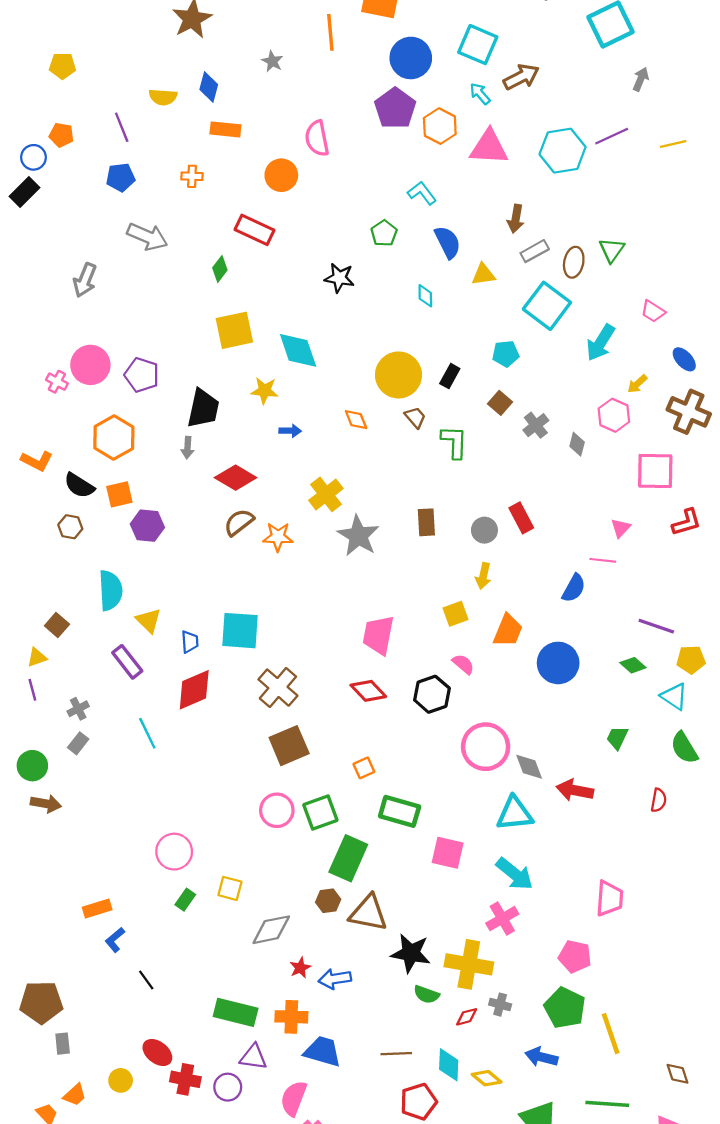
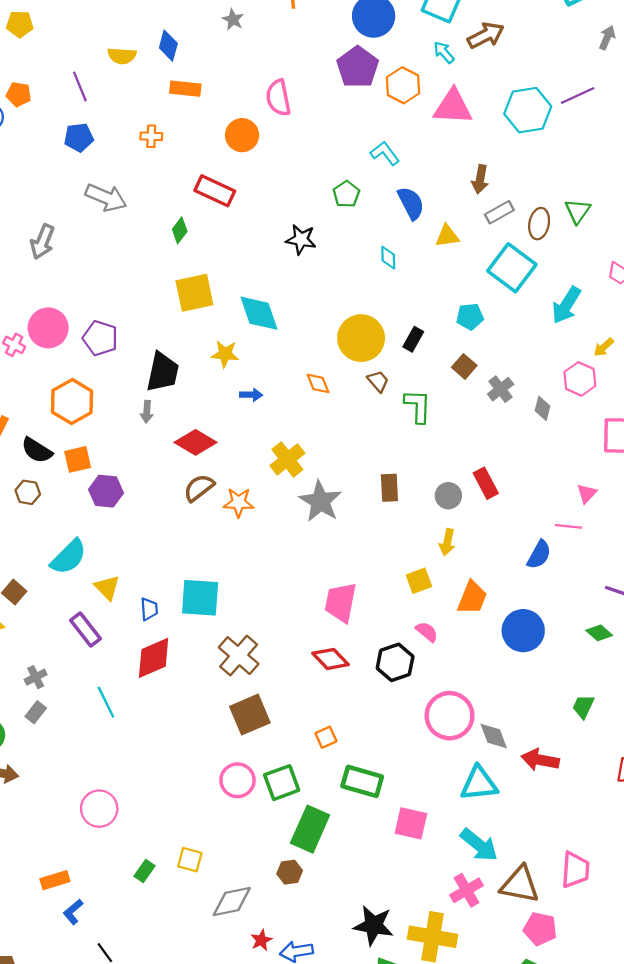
cyan semicircle: (111, 590) -> (69, 557), turned 48
pink circle: (174, 852) -> (99, 809), moved
brown triangle: (368, 913) -> (520, 885), moved

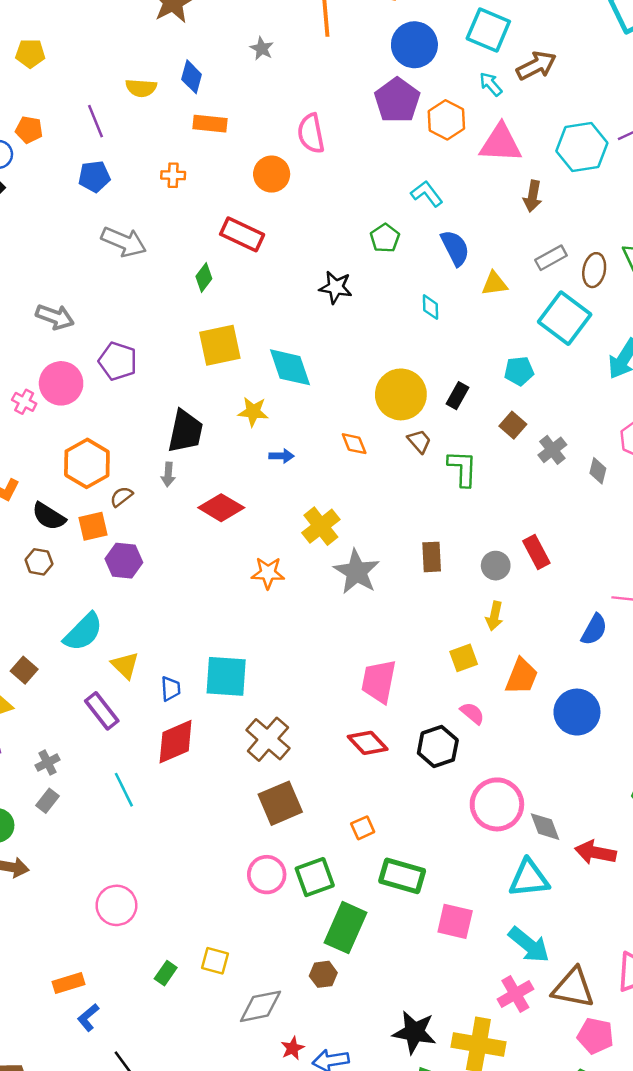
brown arrow: (480, 179) -> (533, 196), moved
gray arrow: (42, 242) -> (55, 317), moved, turned -92
purple pentagon: (100, 338) -> (118, 361), moved
brown semicircle: (199, 488) -> (121, 497), moved, size x0.7

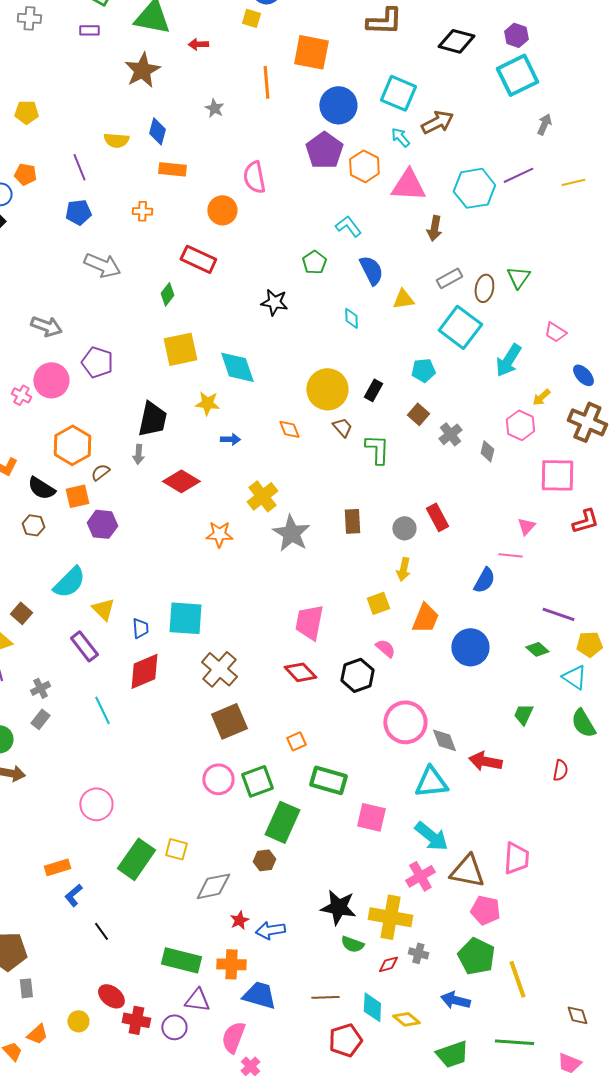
green rectangle: (166, 973) -> (136, 859), size x2.0

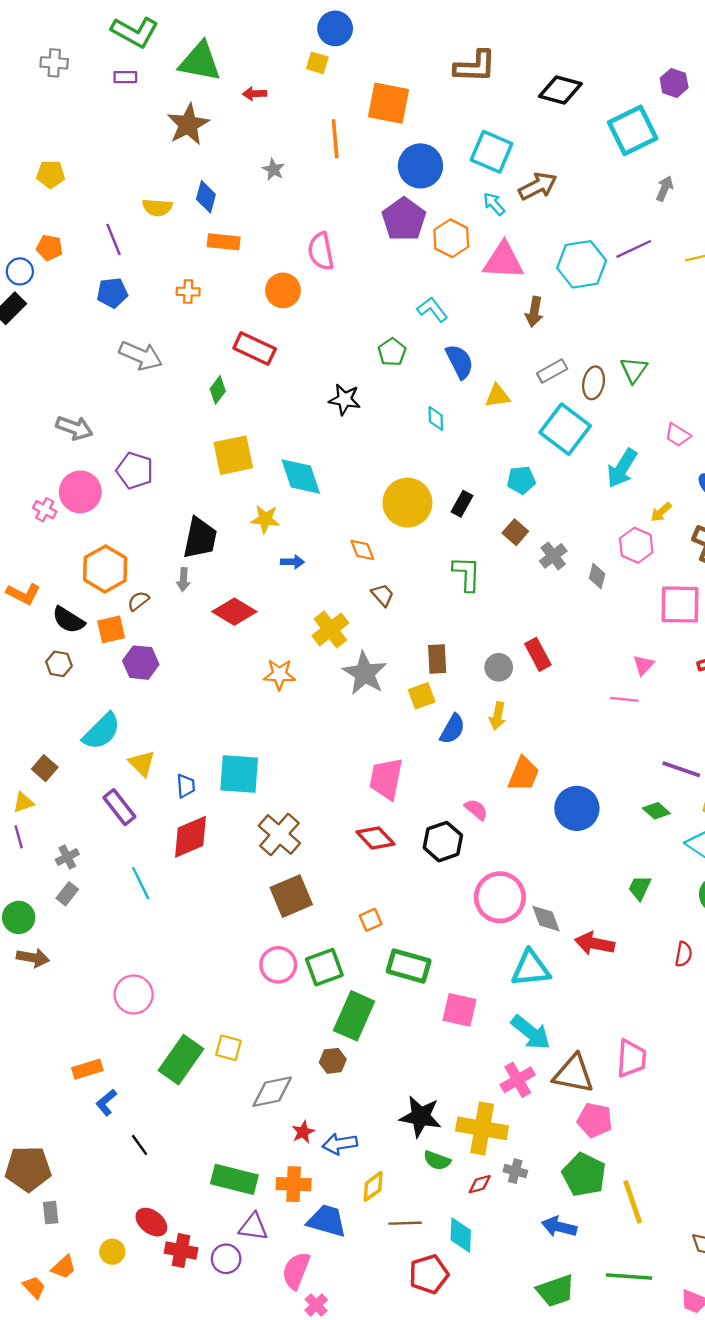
purple hexagon: (516, 35) -> (674, 83), moved
brown trapezoid: (342, 427) -> (383, 595), moved
blue semicircle: (484, 580) -> (452, 729), moved
yellow square: (378, 603) -> (422, 696), moved
yellow diamond: (406, 1019) -> (373, 1186), moved, turned -76

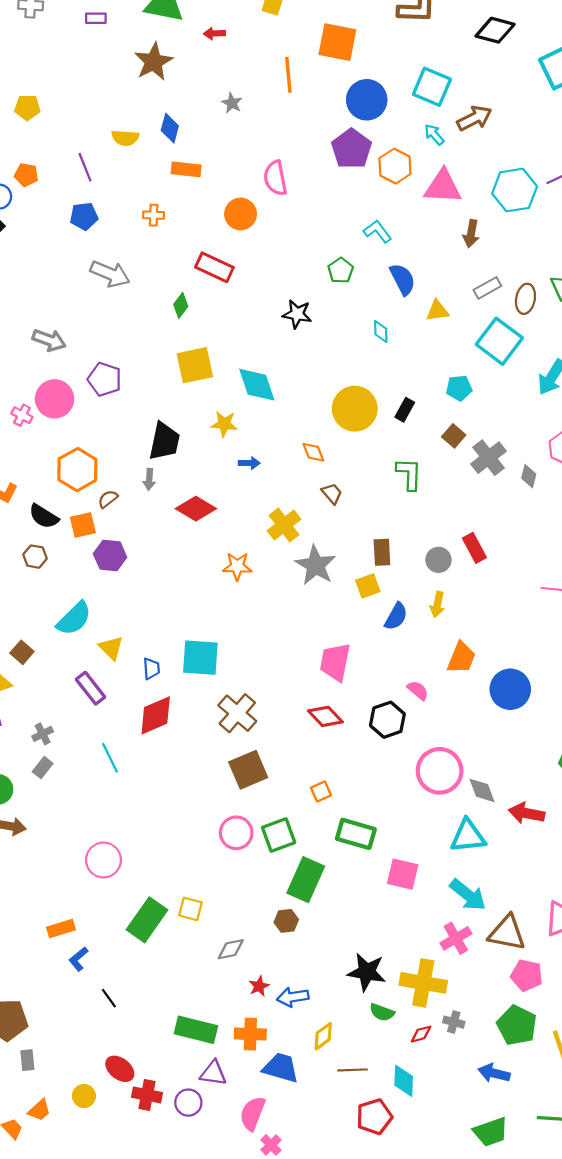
gray cross: (553, 556) -> (489, 458), size x1.4
gray diamond: (272, 1092) -> (231, 949), size x0.7

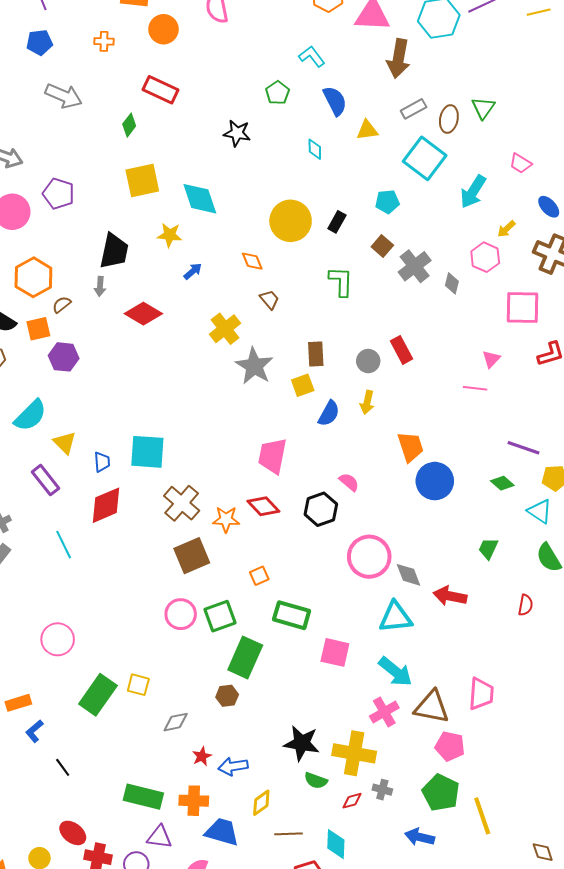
orange circle: (241, 214) -> (164, 29), moved
brown arrow: (471, 234) -> (398, 58), size x1.5
blue arrow: (249, 463) -> (193, 271), turned -42
orange star: (237, 566) -> (226, 519), moved
orange trapezoid: (461, 658) -> (411, 447), moved, turned -40

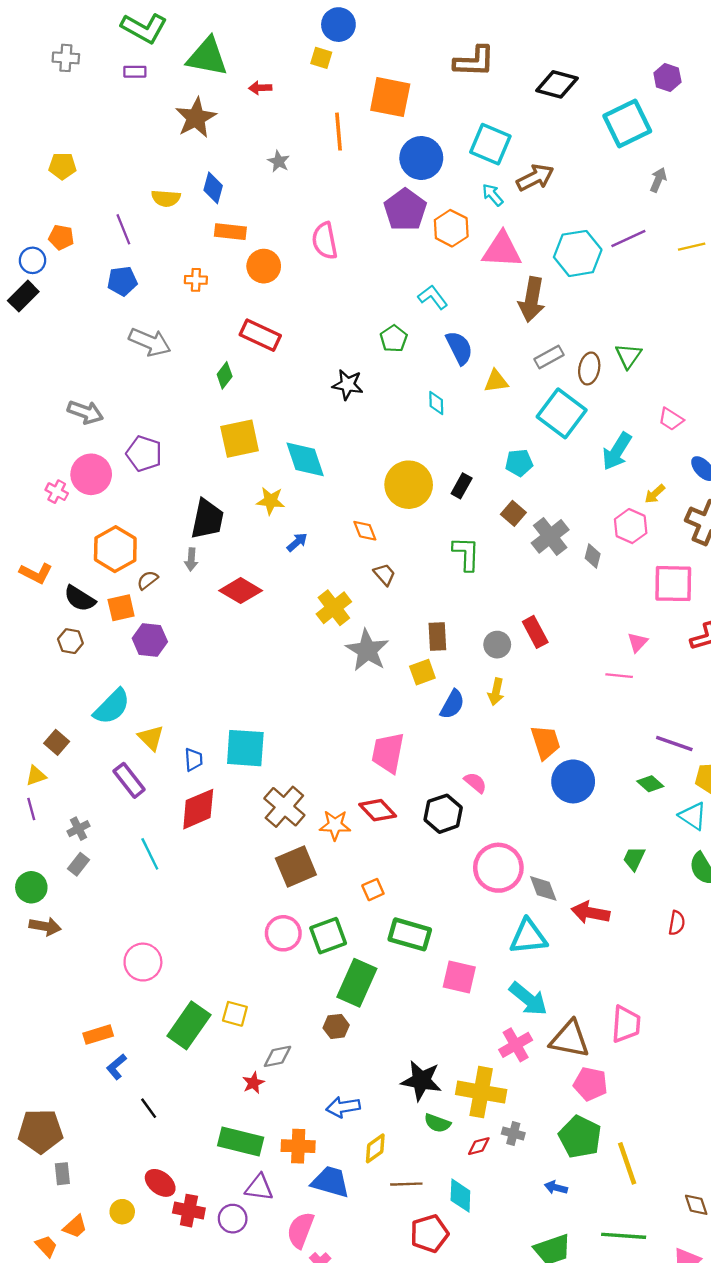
red star: (202, 756) -> (253, 1083), moved
blue arrow: (420, 837) -> (556, 1188), size x0.7

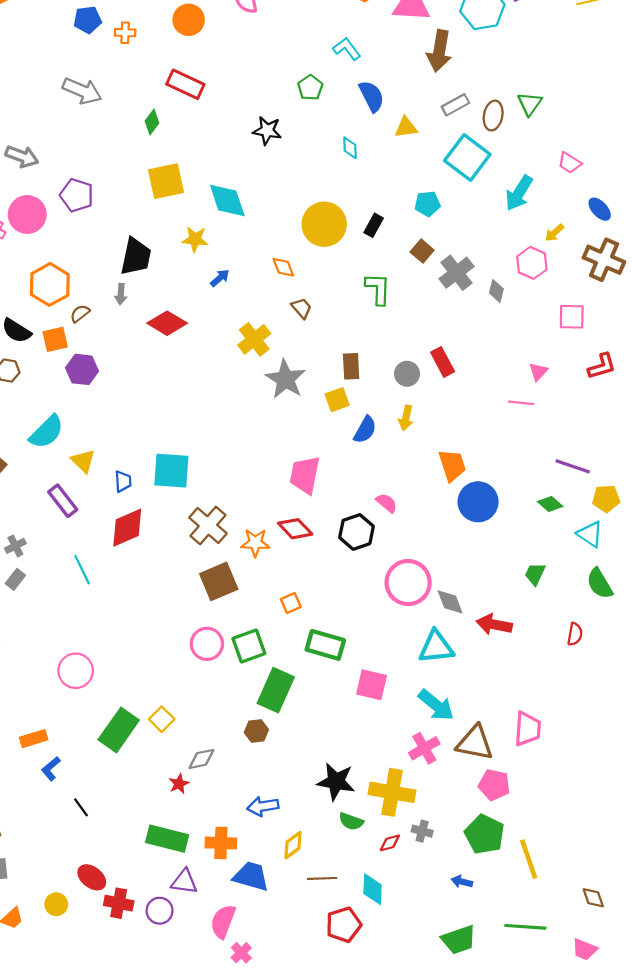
blue pentagon: (122, 281) -> (87, 20), moved
pink square: (673, 584) -> (572, 317), size x0.7
yellow square: (235, 1014) -> (162, 719), turned 30

